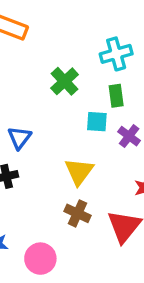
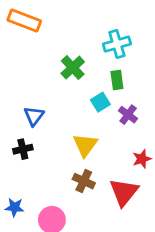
cyan square: (97, 122) -> (100, 102), turned -36

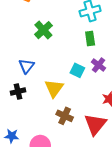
green cross: (73, 68) -> (43, 30), moved
cyan square: (100, 102) -> (77, 70), moved, turned -32
yellow triangle: (85, 145) -> (54, 88), moved

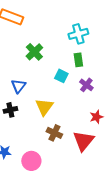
cyan square: (77, 70) -> (61, 76), moved

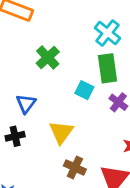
cyan cross: (78, 34) -> (108, 33), turned -36
green rectangle: (78, 60) -> (108, 68), size x1.5

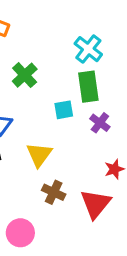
cyan square: (84, 90) -> (64, 110), turned -36

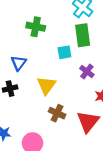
green cross: (25, 75) -> (36, 27), turned -36
purple cross: (100, 123) -> (87, 72), moved

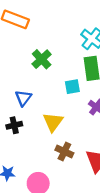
green cross: (36, 27) -> (42, 59), turned 36

